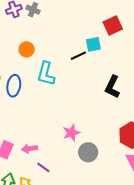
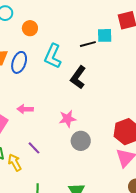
orange circle: (27, 49) -> (30, 28), moved
black L-shape: (112, 87) -> (78, 77), moved
pink arrow: (30, 149) -> (25, 109), moved

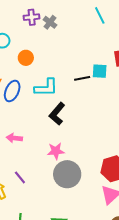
cyan L-shape: (53, 56) -> (46, 88), turned -120
black L-shape: (78, 77) -> (57, 114), moved
gray circle: (81, 141) -> (67, 174), size x1.4

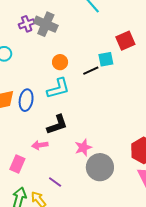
gray cross: (50, 22) -> (46, 24), size x1.6
orange circle: (26, 58) -> (60, 62), moved
black L-shape: (57, 114) -> (57, 125), moved, turned -135

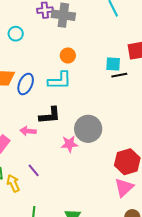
gray cross: (46, 24) -> (63, 15), turned -30
black line: (91, 71) -> (119, 75), moved
gray circle: (100, 167) -> (88, 129), moved

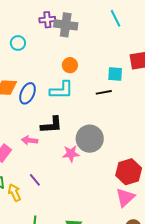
black line: (119, 75) -> (104, 92), moved

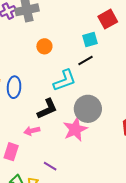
cyan L-shape: (62, 90) -> (65, 80), moved
pink star: (71, 154) -> (75, 129), size x1.4

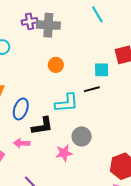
blue ellipse: (14, 87) -> (21, 109), moved
gray circle: (88, 109) -> (82, 136), size x0.7
pink star: (75, 129) -> (64, 153), size x0.7

